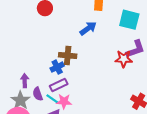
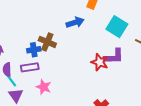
cyan line: (52, 99) -> (11, 80), moved
pink star: (64, 101) -> (44, 87), moved

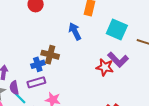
blue arrow: (75, 22) -> (75, 31), turned -90
purple L-shape: (114, 56) -> (118, 60), turned 55

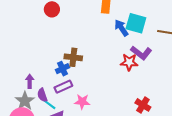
blue arrow: (75, 31) -> (121, 28), moved

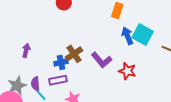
purple L-shape: (141, 53) -> (101, 60), moved
brown cross: (73, 57) -> (74, 54), turned 36
purple arrow: (30, 81) -> (26, 50), moved

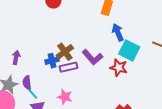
cyan square: (143, 35) -> (129, 50), moved
purple arrow: (26, 50) -> (16, 57), moved
purple rectangle: (58, 80) -> (69, 67), moved

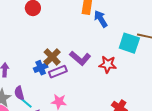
blue arrow: (118, 32) -> (101, 19), moved
cyan square: (129, 50) -> (129, 43), moved

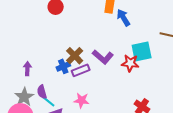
cyan square: (129, 43) -> (142, 51), moved, turned -30

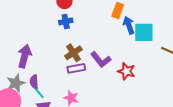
cyan square: (142, 51) -> (144, 32), moved
blue cross: (63, 66) -> (66, 21), moved
purple arrow: (27, 69) -> (25, 56), size x1.6

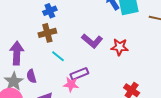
brown cross: (73, 53) -> (47, 33), moved, turned 30
purple rectangle: (76, 68) -> (79, 74), moved
cyan line: (39, 92) -> (58, 56), moved

